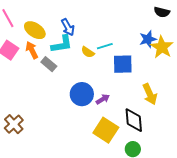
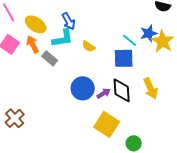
cyan line: (105, 46) -> (130, 40), moved, turned 56
black diamond: (134, 120) -> (122, 90), moved

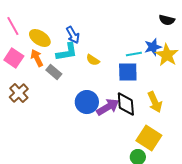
cyan line: (130, 40) -> (134, 54), turned -49
purple arrow: (104, 93) -> (108, 107), size x1.6
brown cross: (15, 118) -> (19, 93), moved
yellow square: (107, 124) -> (149, 138), moved

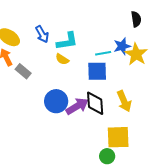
black semicircle: (167, 20) -> (136, 19), turned -112
cyan L-shape: (67, 52) -> (67, 41), moved
yellow square: (149, 138) -> (118, 137), turned -35

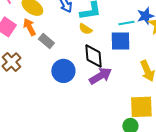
blue circle: (56, 101) -> (63, 71), moved
black diamond: (95, 103) -> (93, 56), moved

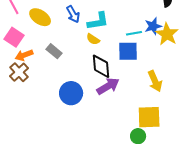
orange arrow: (29, 27) -> (24, 55), moved, turned -84
blue circle: (63, 71) -> (71, 93), moved

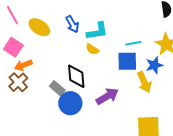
blue star: (153, 26) -> (154, 65), moved
gray rectangle: (54, 51) -> (57, 88), moved
black diamond: (101, 66) -> (76, 76), moved
yellow arrow: (155, 81) -> (144, 82), moved

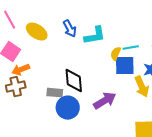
yellow semicircle: (92, 49) -> (116, 54), moved, turned 80
brown cross: (18, 82) -> (16, 87), turned 30
gray rectangle: (57, 88) -> (55, 93), turned -35

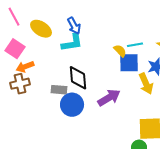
cyan L-shape: (95, 36) -> (72, 43), moved
yellow semicircle: (116, 54) -> (120, 51), turned 112

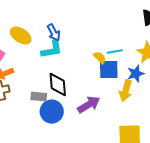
yellow arrow: (146, 84) -> (126, 91), turned 40

